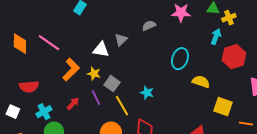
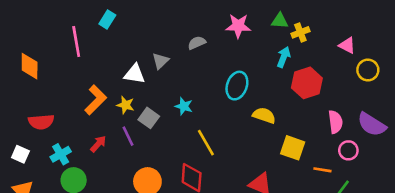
pink line: (49, 43) -> (76, 41), moved, turned 45
cyan star: (147, 93) -> (184, 106), moved
yellow line: (122, 106) -> (206, 143), moved

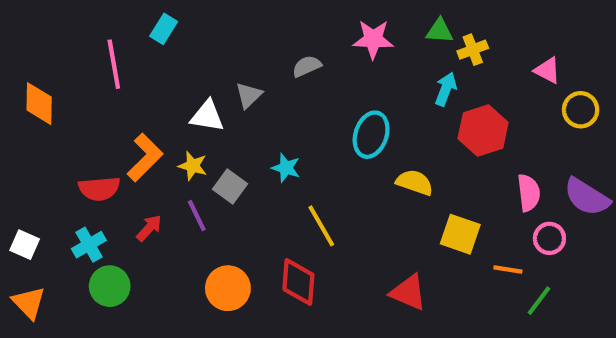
red semicircle: (41, 122) -> (99, 189), moved

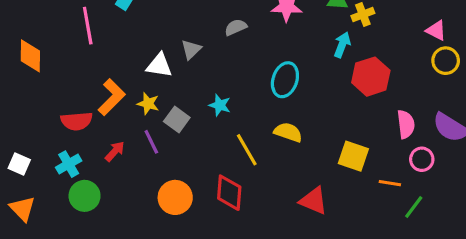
pink triangle: (547, 70) -> (436, 30), moved
yellow semicircle: (415, 182) -> (288, 132), moved

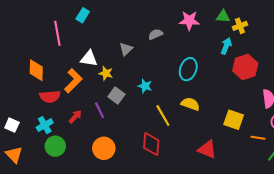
orange diamond: (30, 56) -> (36, 70), moved
white triangle: (159, 65) -> (89, 59), moved
yellow star: (148, 104) -> (106, 73), moved
orange circle: (175, 197) -> (104, 148), moved

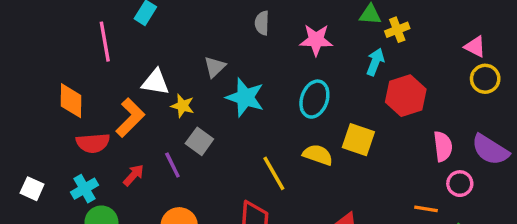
pink star: (189, 21) -> (316, 40), moved
gray semicircle: (156, 34) -> (262, 23), moved, turned -64
cyan star: (145, 86) -> (245, 97), moved, size x1.6
yellow square: (234, 120) -> (358, 140), moved

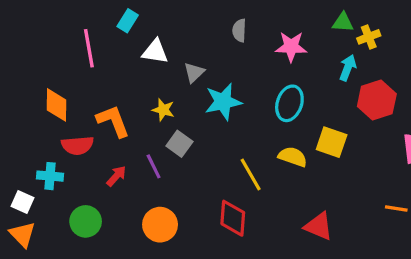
white triangle: (156, 82) -> (155, 52), moved
cyan star: (245, 97) -> (223, 102), turned -30
orange L-shape: (130, 118) -> (113, 121), turned -66
white square: (32, 189) -> (22, 202), moved
cyan cross: (85, 189) -> (50, 176), moved, turned 35

